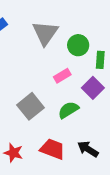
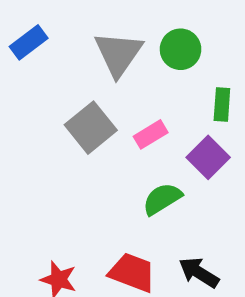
green circle: (78, 45) -> (181, 49), moved
gray square: (30, 106) -> (91, 128), moved

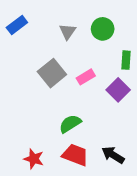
gray triangle: (118, 54) -> (68, 32), size x0.6
green semicircle: (162, 199) -> (70, 124), moved

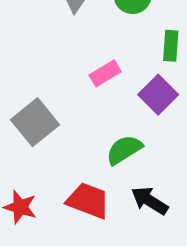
gray square: (52, 73) -> (35, 122), moved
green semicircle: (70, 124) -> (124, 150), moved

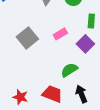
gray square: (35, 122) -> (27, 38), moved
black arrow: (150, 201) -> (81, 94), turned 36

